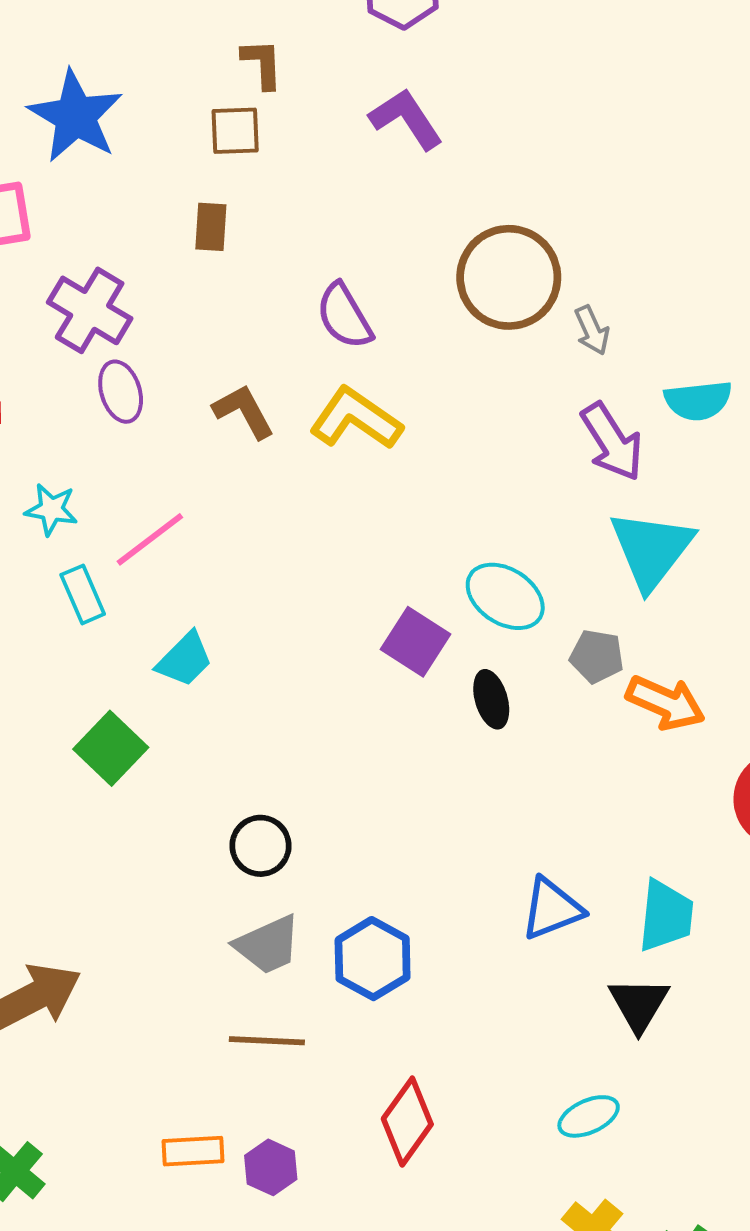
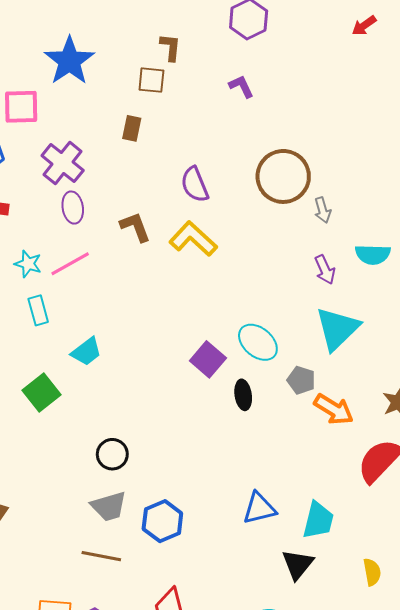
purple L-shape: (406, 119) -> (241, 86), size x0.7
purple arrow: (612, 442) -> (325, 270), size x0.7
pink line: (150, 539) -> (70, 264), moved

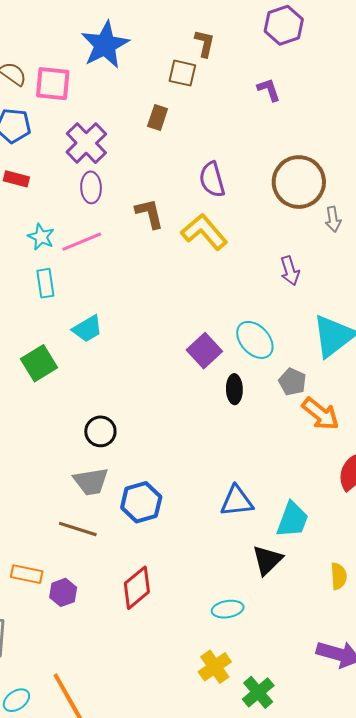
purple arrow: (325, 270) -> (290, 271), moved

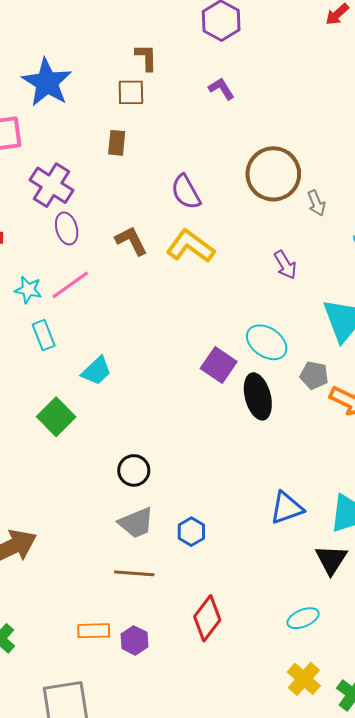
black ellipse: (234, 389) -> (258, 396), size x1.5
blue hexagon: (141, 502) -> (191, 532), size x0.7

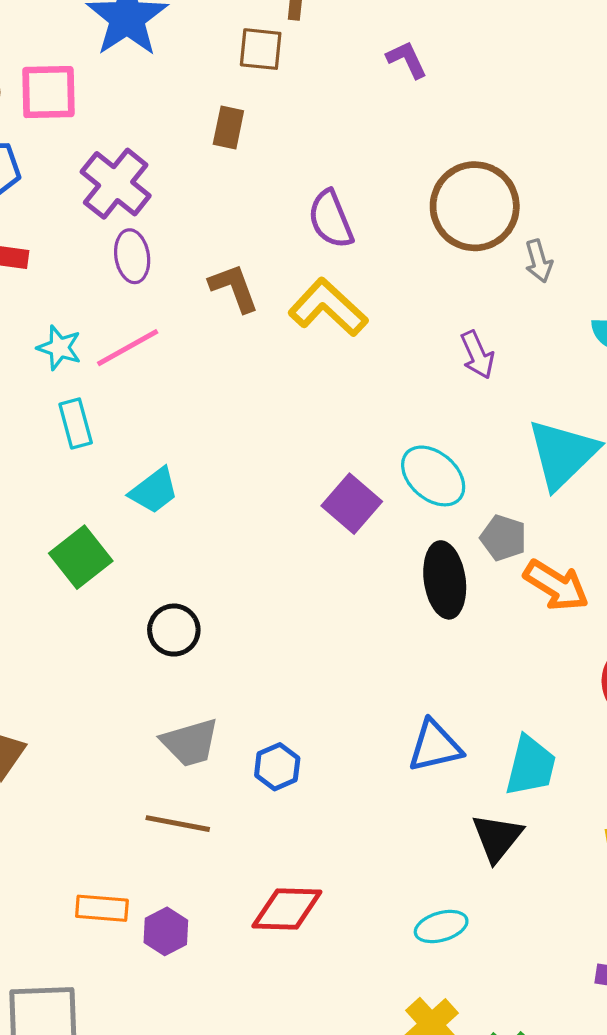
black ellipse: (258, 396) -> (445, 580), moved
black circle: (134, 470) -> (174, 630), moved
red diamond: (207, 618) -> (287, 909), turned 48

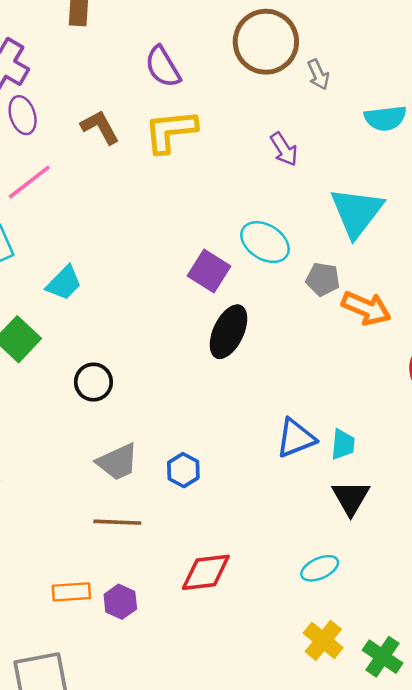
yellow L-shape: (328, 307) -> (170, 131), turned -40
black ellipse: (445, 580) -> (228, 332), moved, turned 42
cyan trapezoid: (531, 766) -> (343, 444), moved, size x0.7

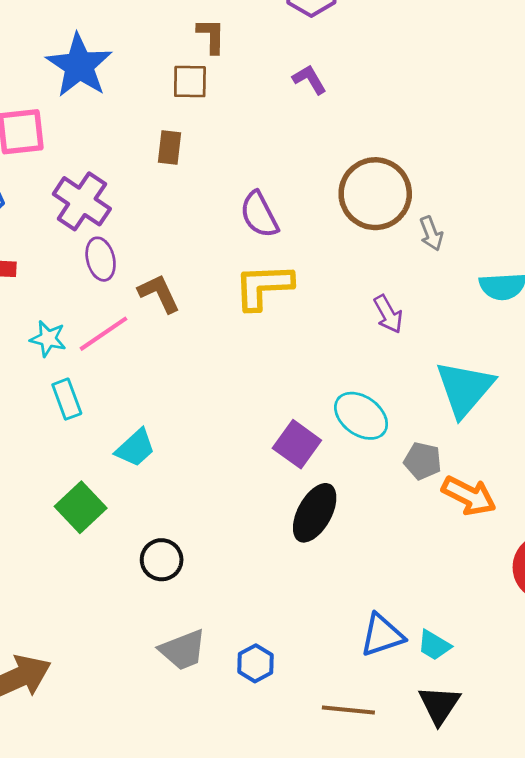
brown L-shape: (100, 127) -> (159, 293), moved
cyan trapezoid: (343, 444) -> (434, 645), turned 112
brown line: (117, 522) -> (348, 710), moved

